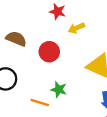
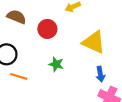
orange line: (40, 103) -> (19, 76), moved

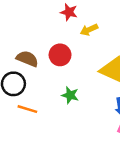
brown semicircle: (16, 17) -> (27, 59), moved

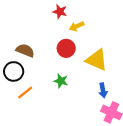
red circle: (60, 55) -> (66, 48), moved
orange line: (27, 109) -> (25, 92), turned -56

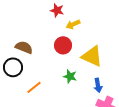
green star: (61, 81) -> (70, 76), moved
orange line: (25, 92) -> (34, 87), moved

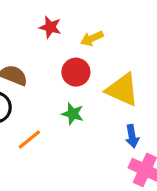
red star: (57, 10) -> (50, 27), moved
green star: (70, 76) -> (73, 114), moved

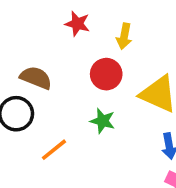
yellow arrow: (92, 38) -> (124, 36), turned -55

